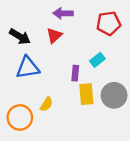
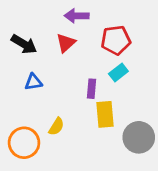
red pentagon: (109, 23) -> (116, 40), moved
blue triangle: (28, 68) -> (33, 82), size x0.6
gray circle: (114, 95) -> (139, 137), moved

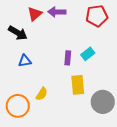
red pentagon: (116, 40) -> (97, 16), moved
red triangle: (66, 43) -> (35, 14), moved
purple rectangle: (91, 89) -> (68, 58), moved

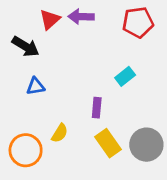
purple rectangle: (68, 58) -> (97, 108), moved
yellow rectangle: (78, 85) -> (108, 143), moved, turned -30

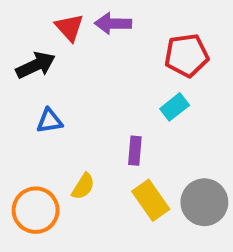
red triangle: (50, 19) -> (69, 27), turned -30
red pentagon: (138, 22) -> (186, 55), moved
black arrow: (26, 46) -> (36, 65), turned -56

